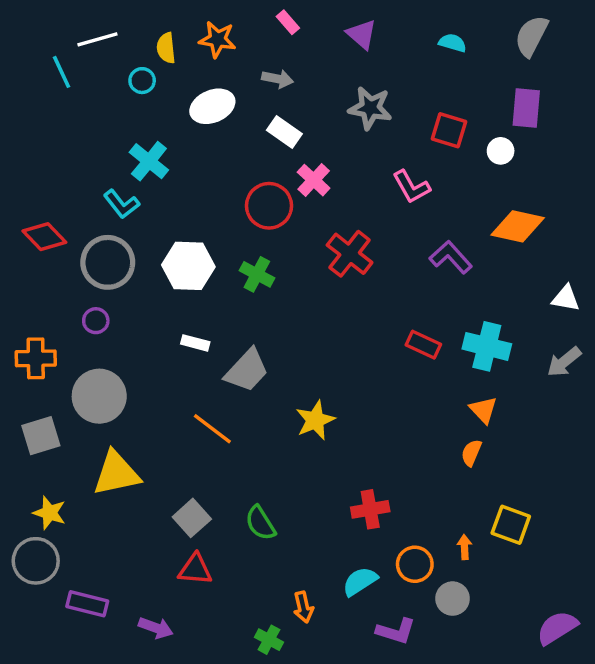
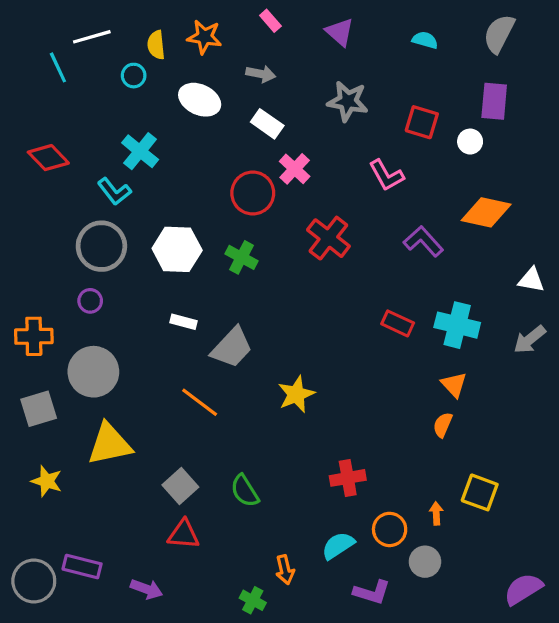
white ellipse: (212, 106) -> (200, 100), turned 48
red diamond: (44, 237) -> (48, 158), moved
gray circle: (36, 561) -> (34, 581), moved

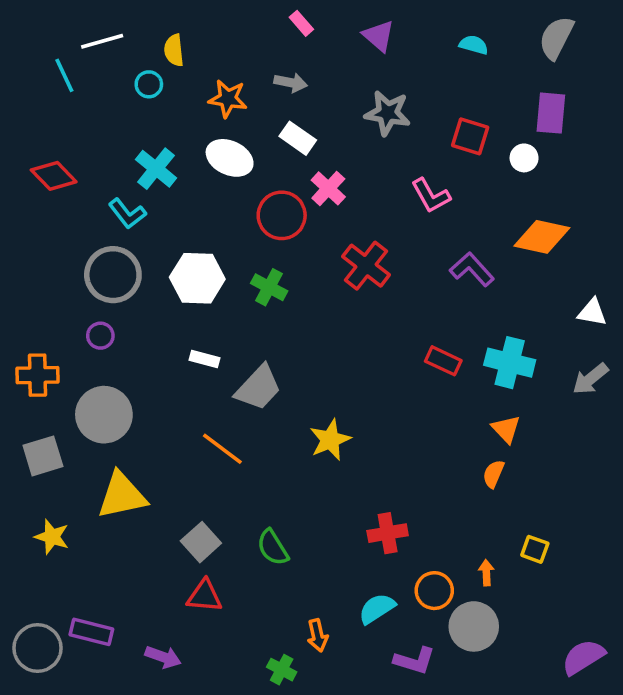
orange star: (204, 37) -> (228, 99), moved
white ellipse: (200, 100) -> (230, 158), moved
yellow square: (480, 492) -> (535, 549), size x0.7
gray circle: (425, 562) -> (474, 626), size x1.4

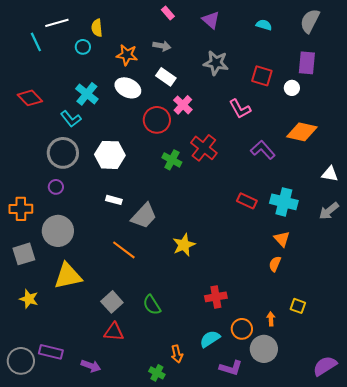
green cross: (269, 287) -> (172, 160), moved

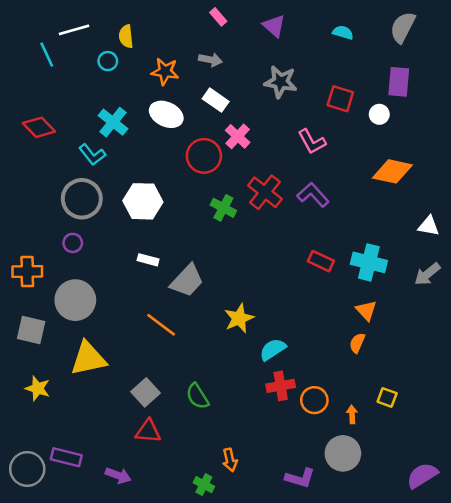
purple L-shape: (263, 150) -> (313, 195), moved
gray square: (24, 254) -> (31, 330), turned 30
orange circle: (242, 329) -> (314, 400), moved
cyan semicircle: (210, 339) -> (273, 349), moved

